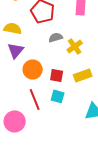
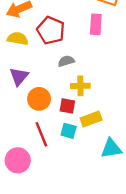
yellow semicircle: (13, 28) -> (18, 39), moved
yellow cross: (75, 46) -> (80, 86), moved, turned 35
yellow rectangle: (83, 75) -> (91, 119), moved

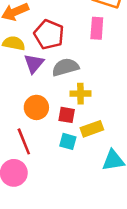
gray semicircle: (66, 61) -> (65, 67), size x1.5
purple triangle: (19, 76) -> (34, 63), moved
red line: (41, 134) -> (24, 141), moved

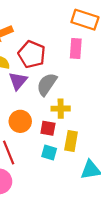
gray semicircle: (65, 67) -> (47, 84), turned -40
yellow rectangle: (92, 129) -> (71, 141), turned -60

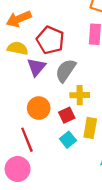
red square: (48, 128) -> (67, 115), turned -35
cyan square: (49, 153) -> (68, 140), turned 35

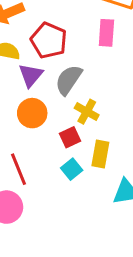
yellow cross: (80, 95) -> (87, 112), turned 30
orange circle: (39, 108) -> (32, 113), moved

